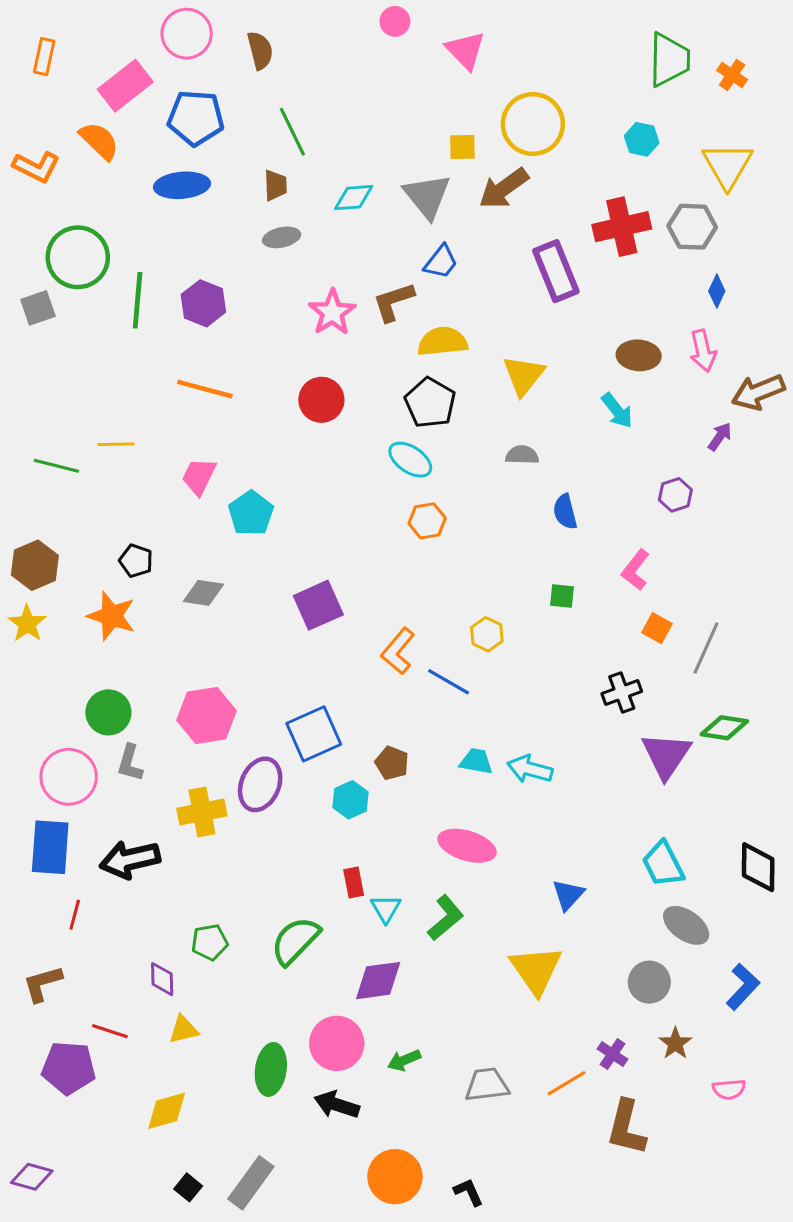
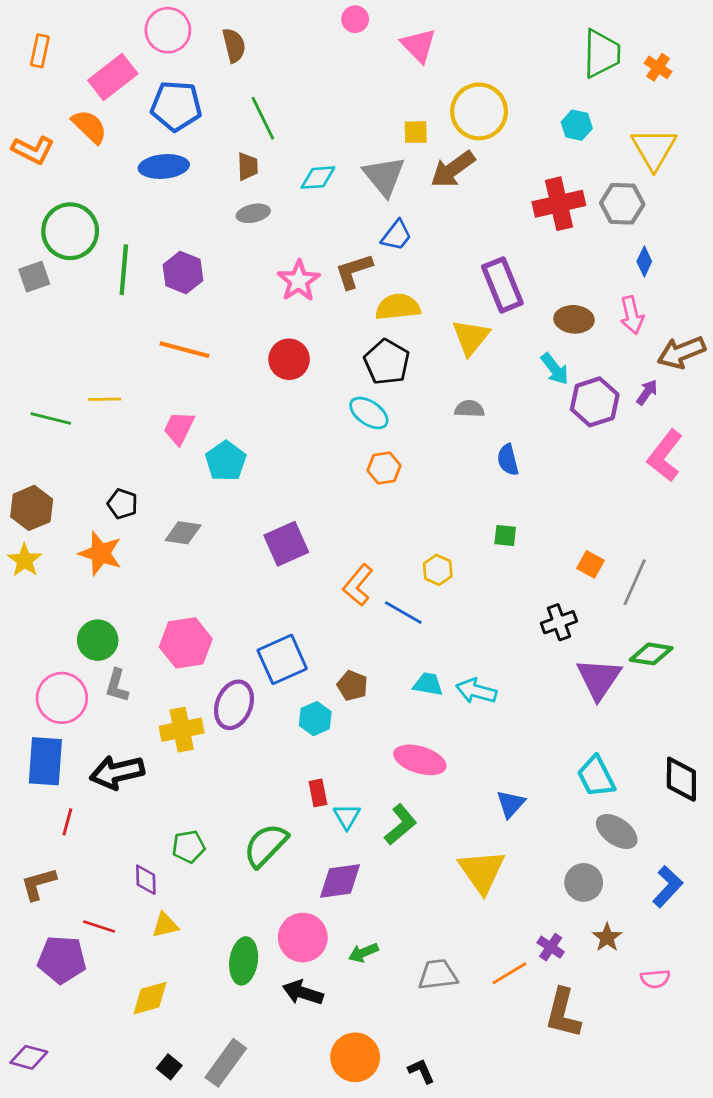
purple rectangle: (556, 271) -> (502, 285), moved
purple hexagon: (675, 495) -> (595, 402), moved, size x1.6
pink L-shape: (636, 570) -> (665, 456), moved, size x1.4

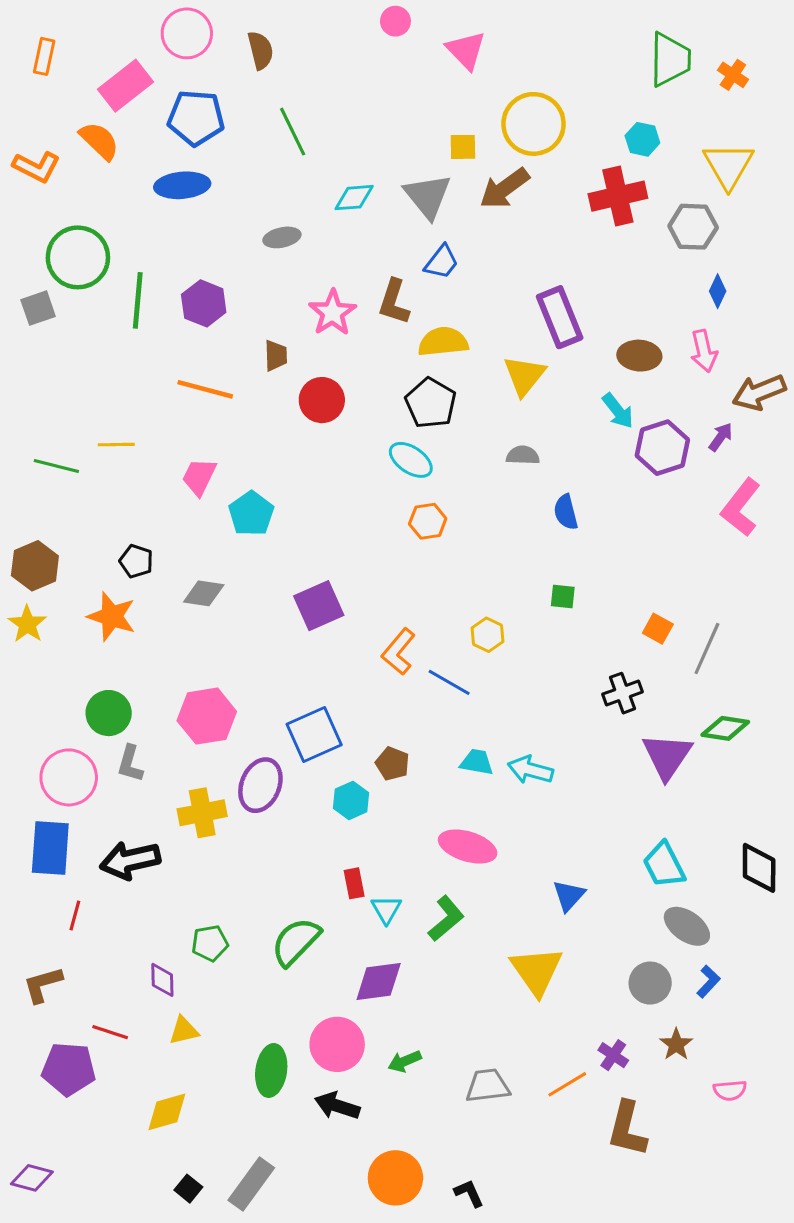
brown trapezoid: (248, 166) -> (276, 356), moved
red cross: (559, 204) -> (618, 196), moved
brown L-shape: (354, 271) -> (394, 302), turned -54
blue L-shape: (668, 887) -> (708, 981), moved, size x0.7

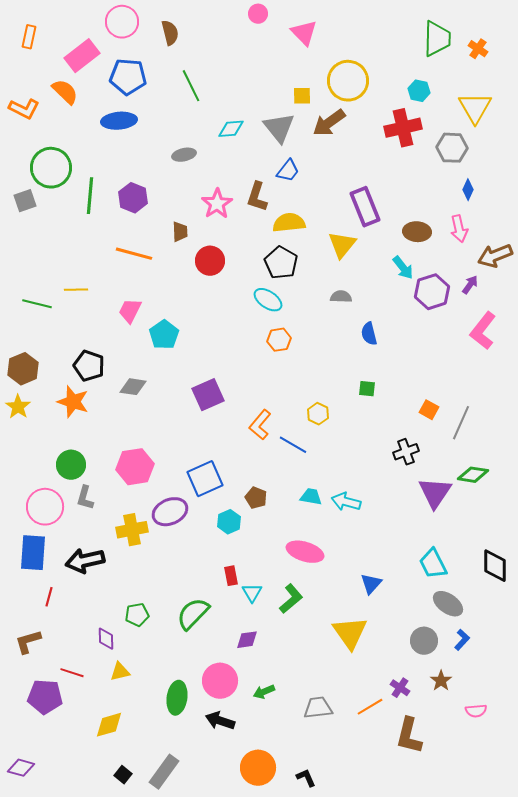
black pentagon: (136, 561) -> (89, 366), size x1.4
purple ellipse: (260, 785) -> (170, 512), turned 44
purple diamond: (379, 981) -> (247, 640), size x0.7

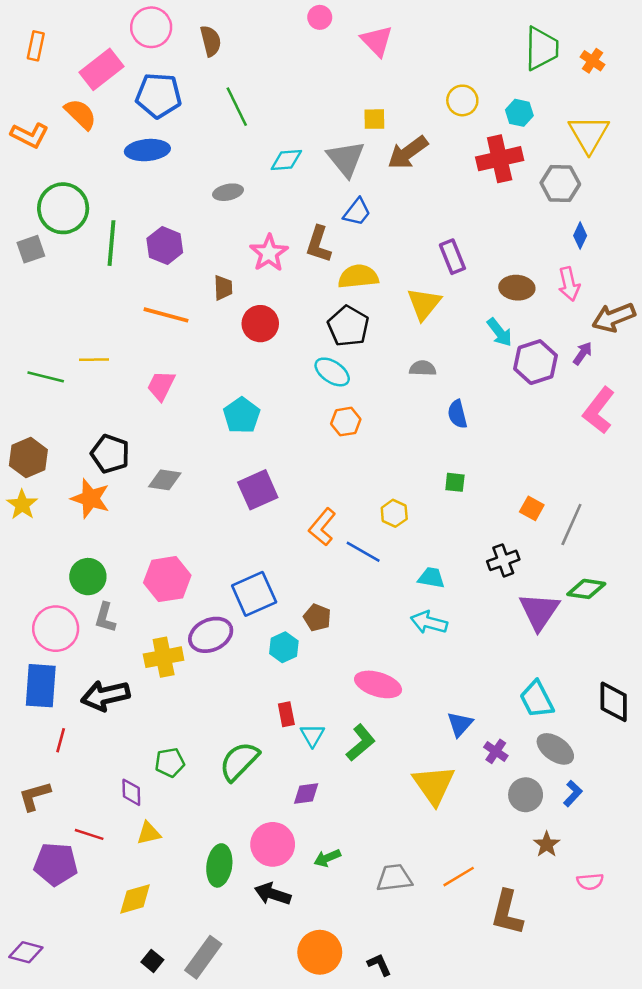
yellow circle: (348, 81) -> (462, 100), moved, size x0.6
purple rectangle: (365, 207) -> (452, 257), size x0.7
cyan pentagon: (164, 335) -> (242, 415), moved
cyan trapezoid: (311, 497) -> (431, 578), moved
purple cross: (400, 688) -> (496, 751), moved

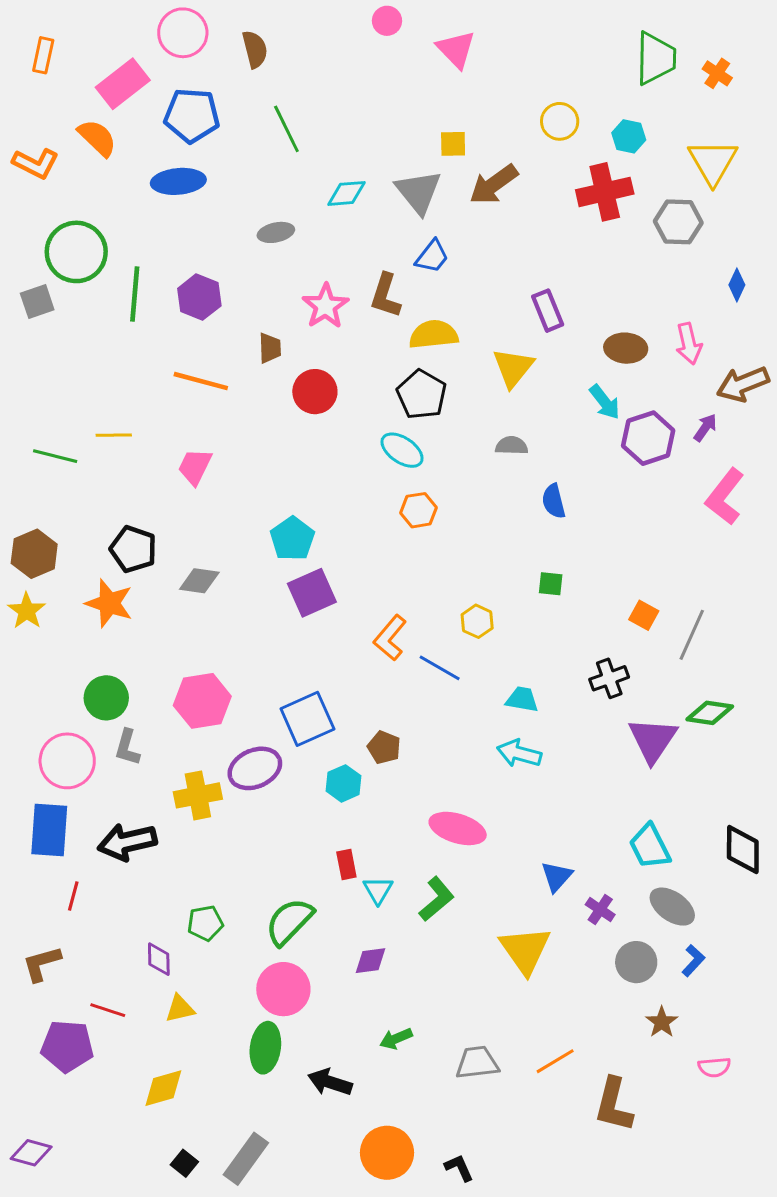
blue diamond: (580, 236) -> (737, 285), moved
cyan pentagon: (242, 415) -> (292, 539), moved
pink circle: (273, 844) -> (283, 989), moved

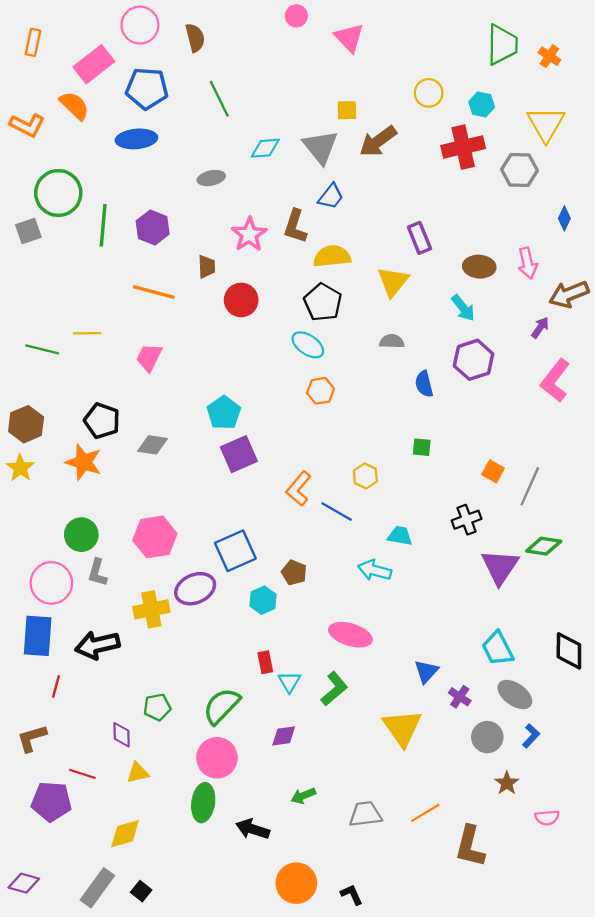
purple hexagon: (648, 438) -> (473, 360), moved
cyan arrow: (519, 753) -> (375, 570), moved
gray rectangle: (246, 1159) -> (97, 888), moved

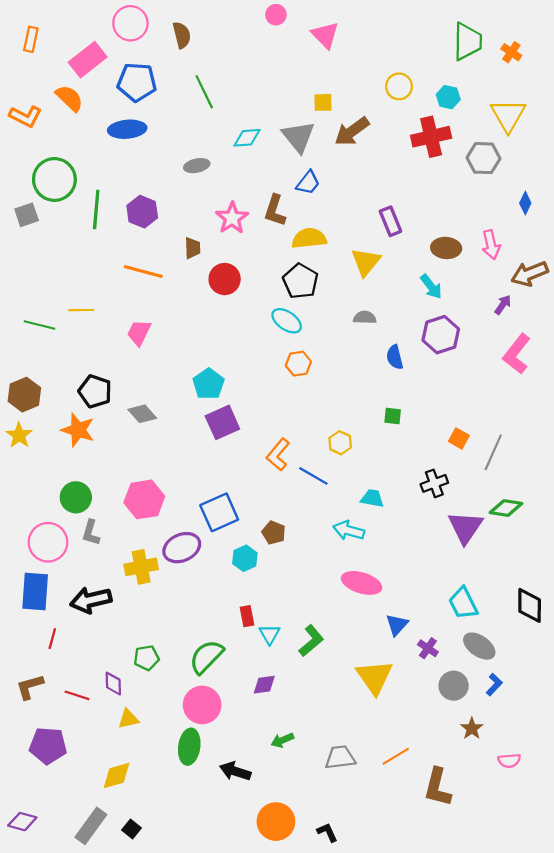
gray diamond: (153, 445) -> (142, 414), turned 40
pink ellipse: (350, 635) -> (362, 583), moved
red line: (82, 774) -> (77, 695), moved

